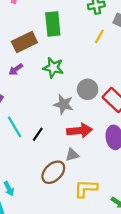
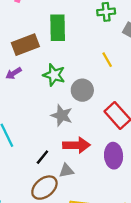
yellow line: (99, 36) -> (107, 60), moved, turned -64
gray circle: (88, 89) -> (82, 90), moved
black line: (38, 134) -> (42, 157), moved

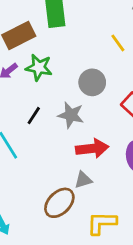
green star: (54, 75) -> (39, 67), moved
black line: (42, 157) -> (34, 116), moved

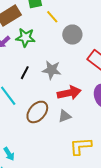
yellow line: (118, 43) -> (52, 17), moved
gray circle: (92, 82) -> (72, 35), moved
brown ellipse: (59, 203) -> (37, 112), moved

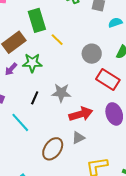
gray circle: (72, 35) -> (92, 54), moved
brown ellipse: (37, 112) -> (53, 149), moved

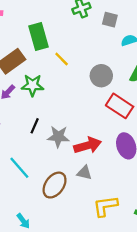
gray star: (61, 93) -> (58, 137), moved
cyan line: (20, 122) -> (19, 168), moved
gray triangle: (78, 138) -> (84, 173), turned 40

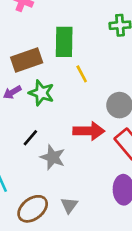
red arrow: (88, 145) -> (89, 131), moved
gray triangle: (84, 173) -> (69, 205), turned 35

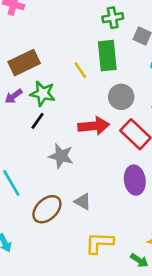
green rectangle: (64, 42) -> (107, 56), moved
black line: (30, 138) -> (37, 121), moved
gray triangle: (69, 205) -> (83, 202), turned -30

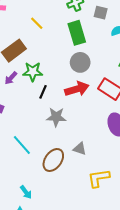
yellow line: (80, 70) -> (37, 23), moved
gray circle: (121, 97) -> (80, 62), moved
black line: (37, 121) -> (43, 92), moved

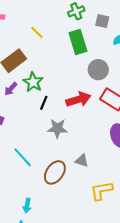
gray circle: (80, 62) -> (98, 70), moved
green star: (33, 72) -> (33, 82), turned 30
cyan arrow: (26, 192) -> (27, 206), turned 48

